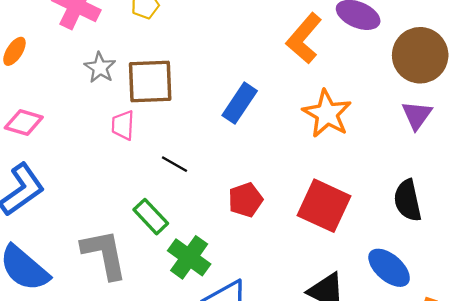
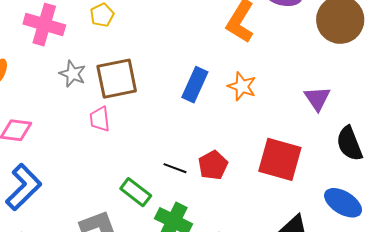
orange star: (327, 114) -> (242, 86), moved, size x0.7
purple triangle: (417, 115) -> (317, 98), moved
black line: (174, 164) -> (175, 168), moved

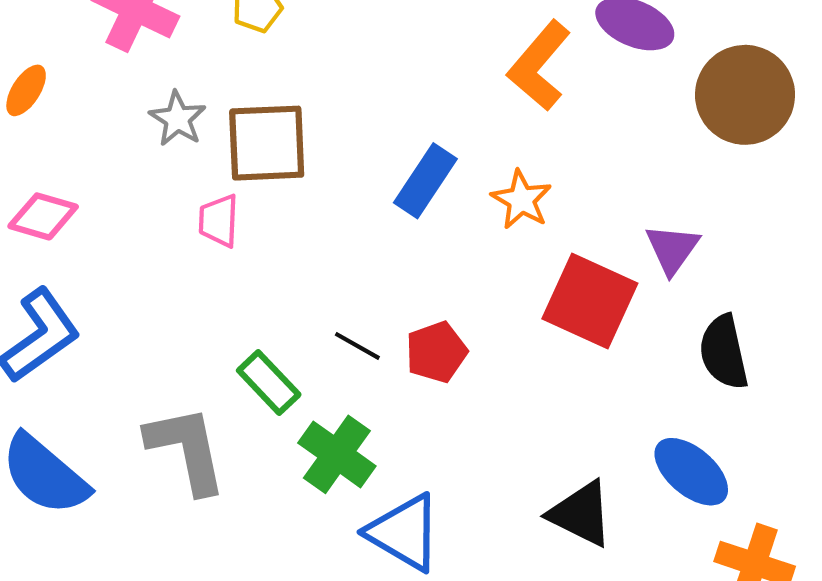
red square: (280, 159) -> (590, 301), moved

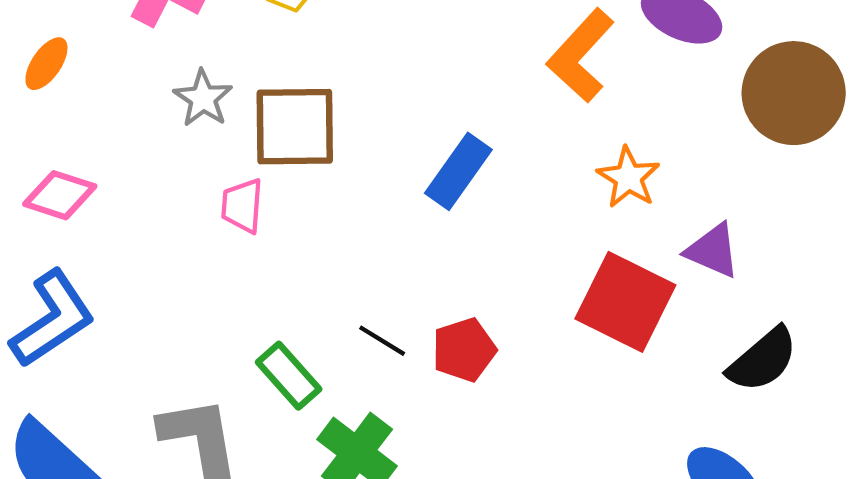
orange star: (521, 200) -> (628, 178), moved
purple triangle: (672, 249) -> (713, 251), turned -44
black semicircle: (724, 352) -> (763, 360), turned -120

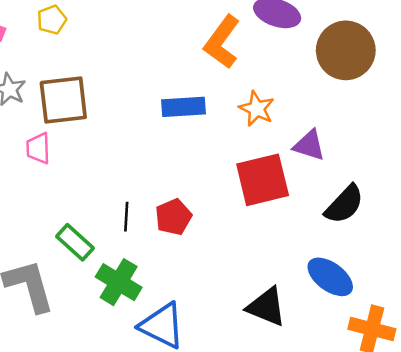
blue rectangle: (458, 171) -> (183, 107), moved, turned 57
red square: (625, 302) -> (263, 180), turned -34
black line: (382, 341) -> (126, 217), turned 68

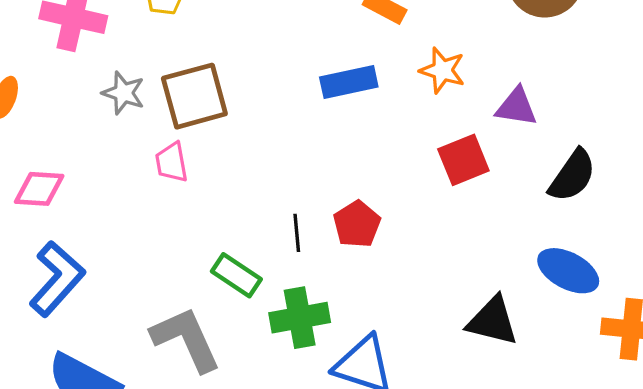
red square: (263, 180) -> (463, 160), size x0.7
green cross: (119, 282) -> (300, 318), turned -33

